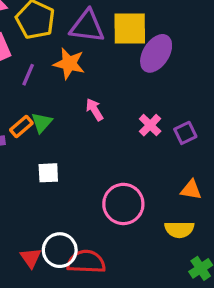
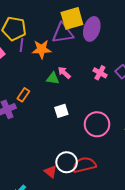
purple triangle: (87, 26) -> (63, 33), moved
purple line: (28, 75) -> (22, 45), moved
green triangle: (42, 123) -> (53, 78), moved, turned -48
white square: (48, 173) -> (61, 111), moved

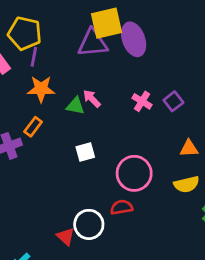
purple ellipse: (92, 29) -> (134, 39), turned -40
orange star: (42, 49) -> (41, 89), moved
red semicircle: (84, 165) -> (122, 207), moved, size x0.7

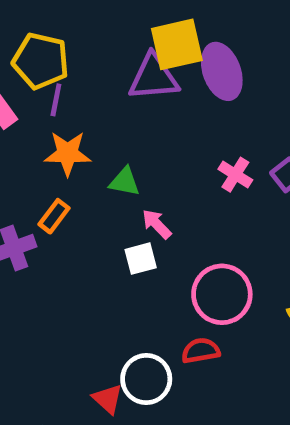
pink arrow: (92, 99) -> (157, 224), moved

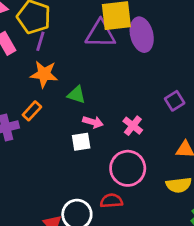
pink cross: (235, 175) -> (133, 126), moved
pink arrow: (157, 224) -> (93, 122), turned 144

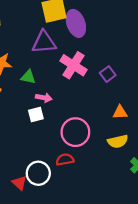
purple triangle: (100, 34) -> (44, 42), moved
pink cross: (133, 126) -> (73, 65), moved, size x1.6

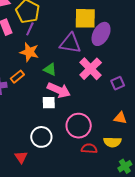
purple ellipse: (76, 23) -> (101, 34), turned 35
pink arrow: (44, 98) -> (59, 90), size x1.6
red semicircle: (65, 160) -> (89, 148), moved
white circle: (38, 173) -> (41, 137), moved

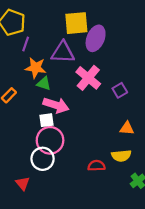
purple line: (30, 29) -> (26, 44), moved
orange star: (29, 52) -> (36, 68), moved
pink circle: (79, 126) -> (50, 140), moved

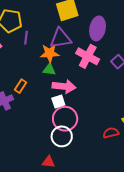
purple ellipse: (96, 38) -> (98, 28), moved
orange star: (36, 68) -> (50, 53), moved
red triangle: (23, 183) -> (48, 162), turned -32

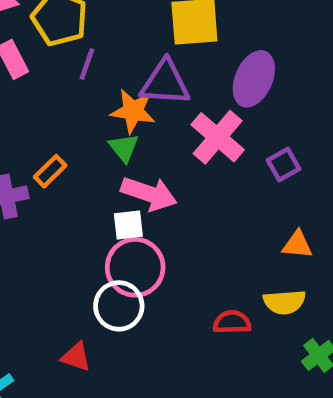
green triangle: (49, 69) -> (124, 148), turned 32

